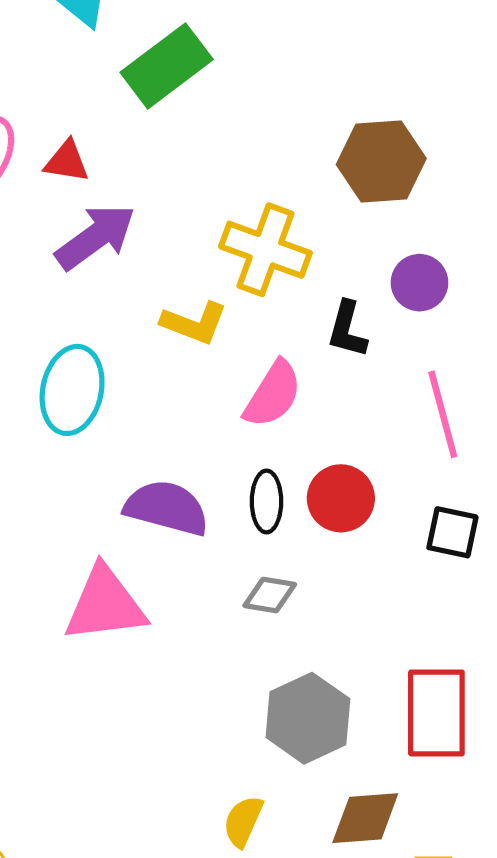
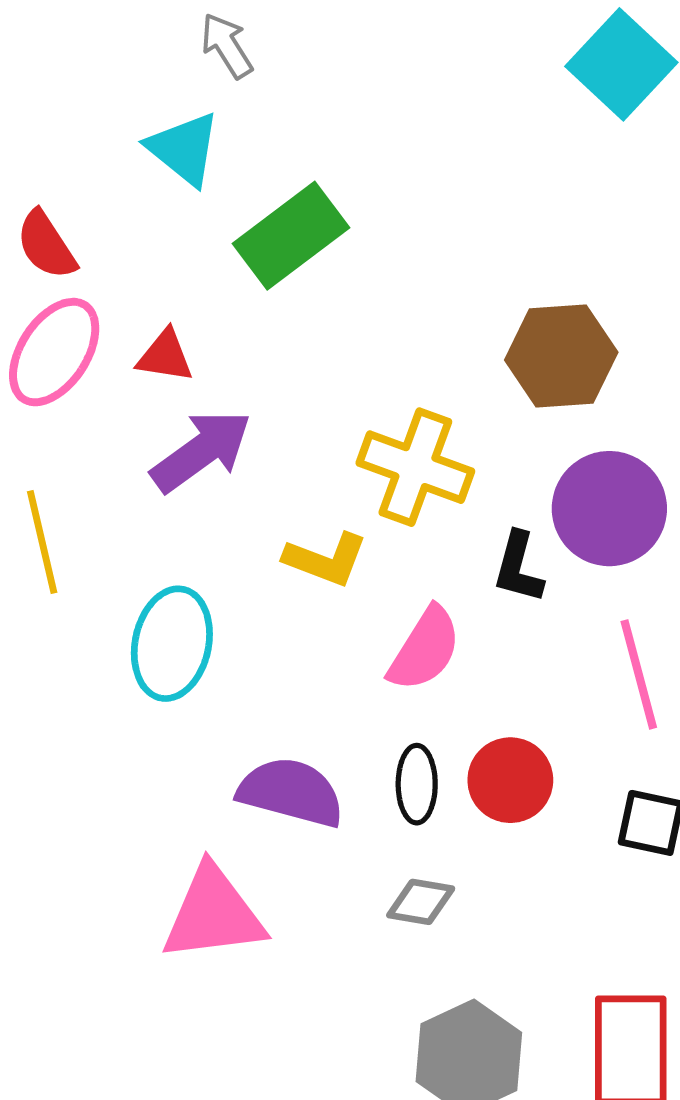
purple circle: (419, 283) -> (609, 509), size x1.6

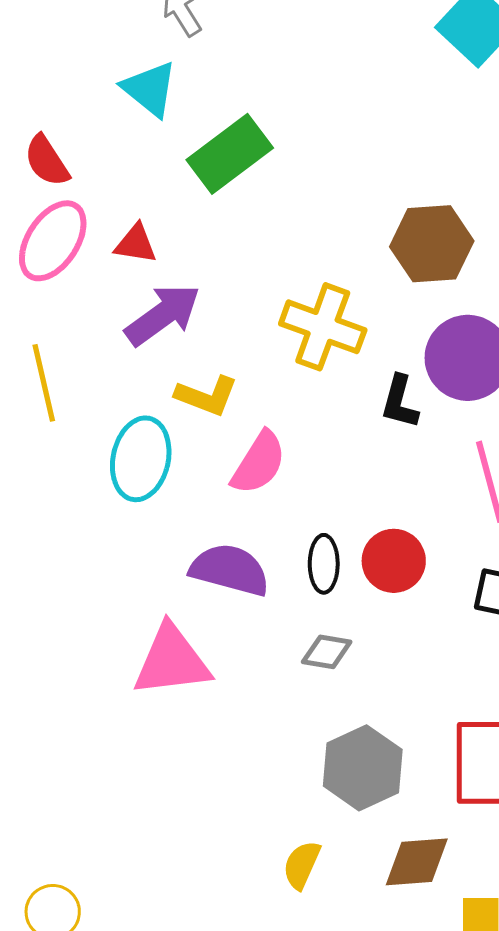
yellow L-shape: (326, 559) -> (207, 396), moved
pink semicircle: (425, 649) -> (259, 463), moved

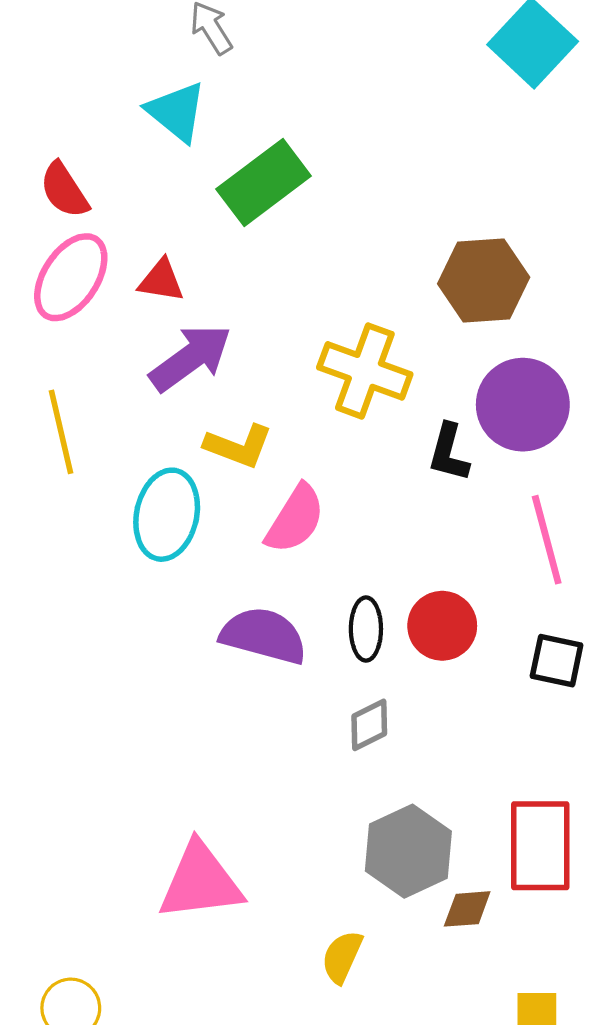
gray diamond: (327, 652) -> (369, 725), turned -36
pink triangle: (172, 661) -> (200, 882), moved
brown diamond: (417, 862) -> (467, 909), moved, size x0.7

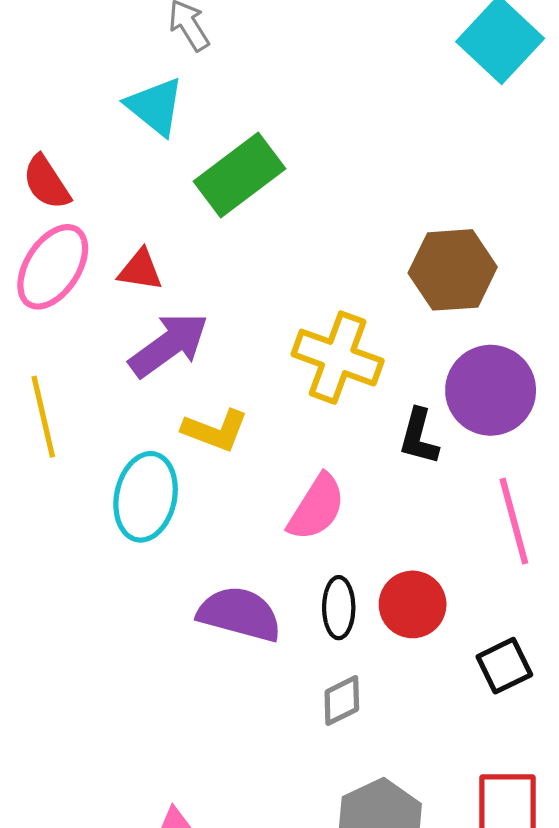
pink semicircle: (295, 519) -> (317, 507), moved
black square: (557, 661) -> (504, 666), moved, turned -38

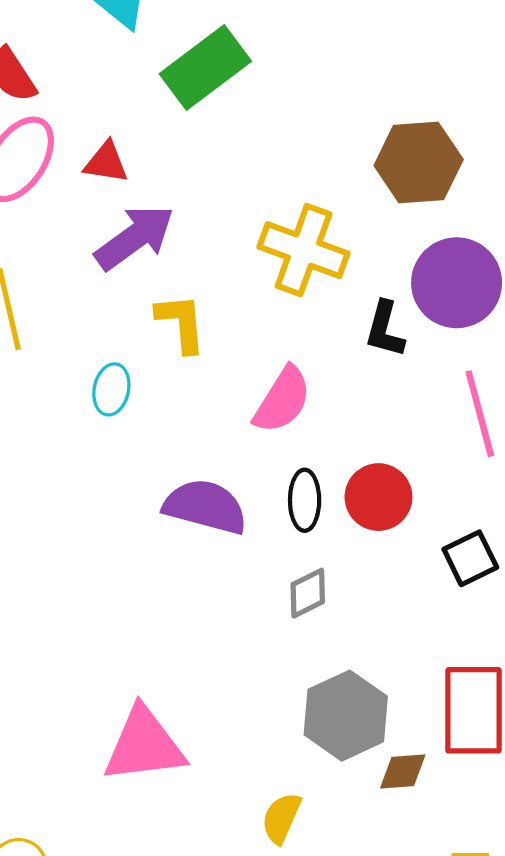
yellow L-shape: (215, 430) -> (181, 323), turned -116
cyan ellipse: (146, 497) -> (111, 389), size x0.6

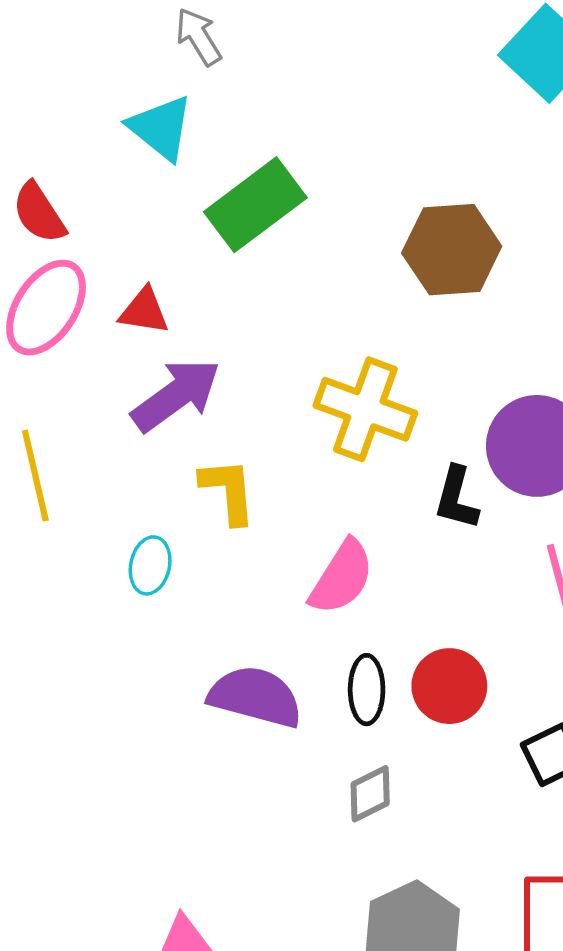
brown hexagon: (419, 162) -> (452, 250), moved

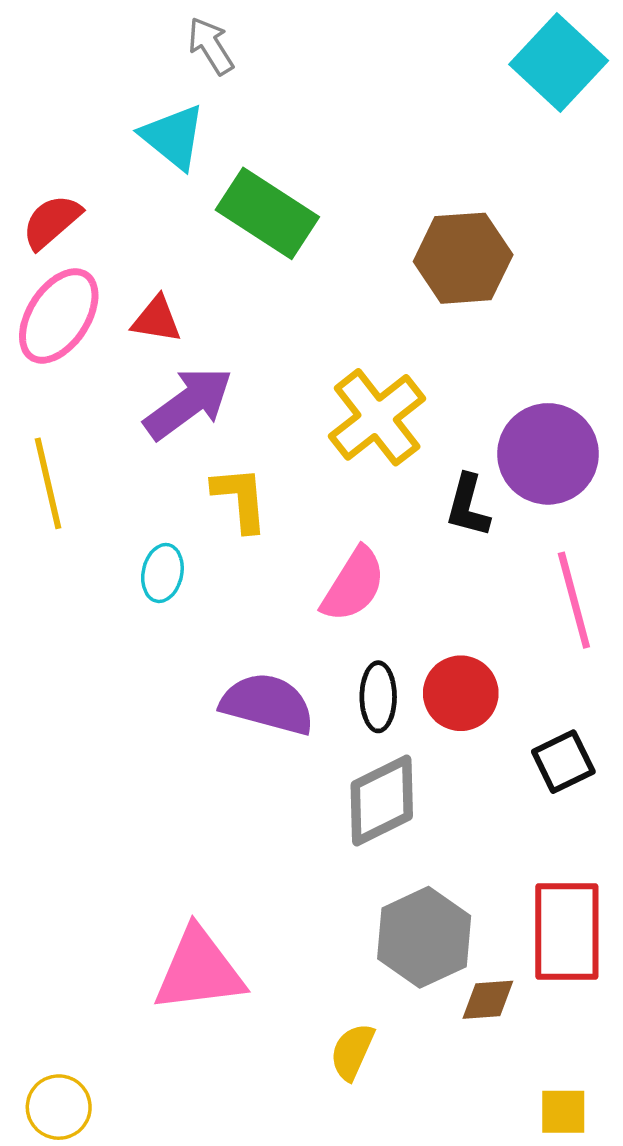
green rectangle: (255, 205) -> (267, 213), turned 70
red semicircle: (39, 213) -> (52, 222), turned 82
yellow cross: (365, 409) -> (377, 417), turned 32
gray diamond: (370, 794) -> (382, 801), size x1.6

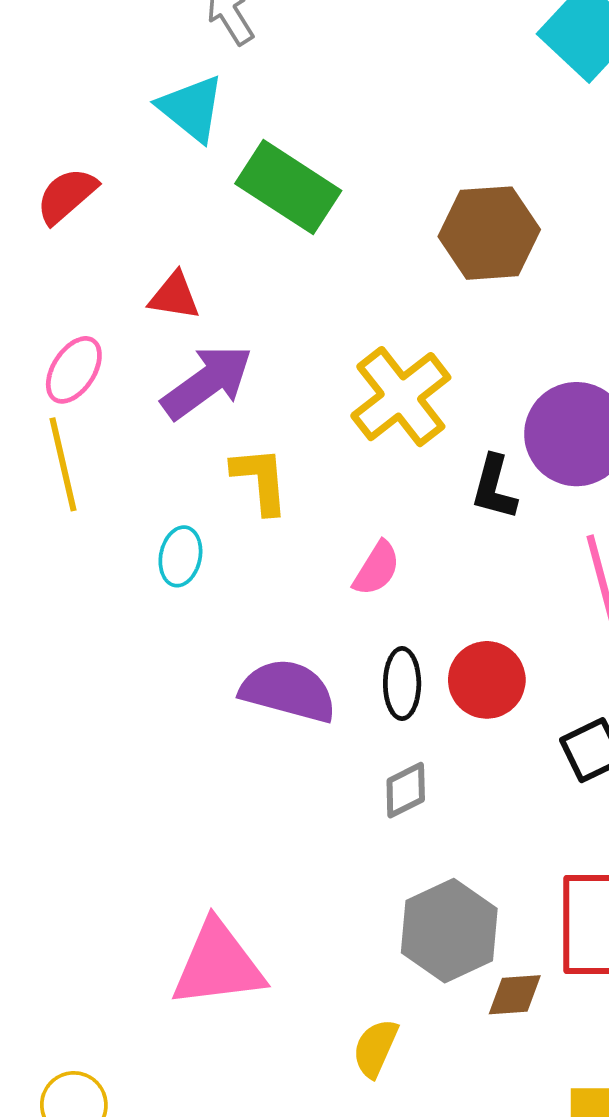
pink ellipse: (59, 316) -> (74, 370), moved, size x0.7
pink semicircle: (353, 585) -> (377, 569), size x0.7
gray diamond: (382, 801) -> (406, 790), size x0.6

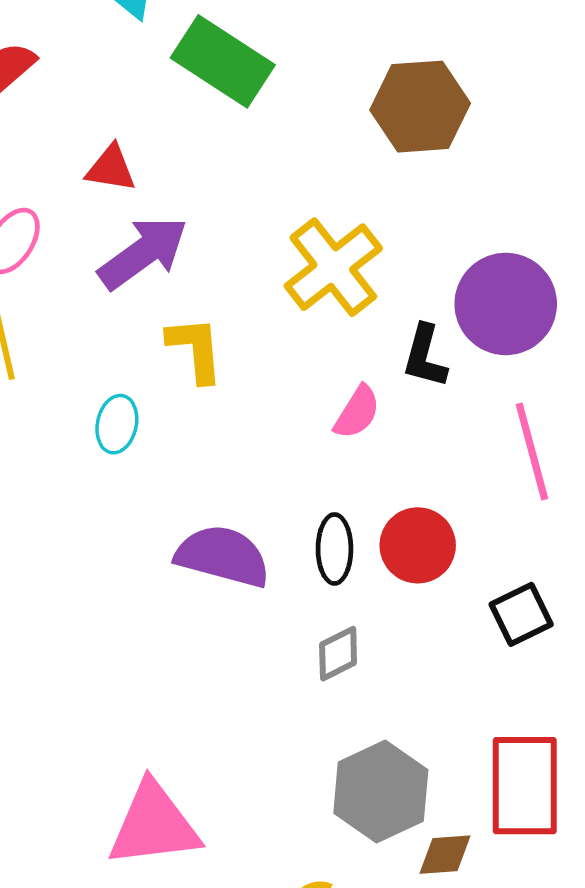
pink semicircle: (377, 569) -> (357, 412), moved

